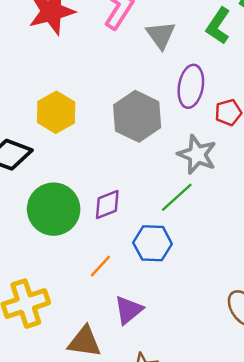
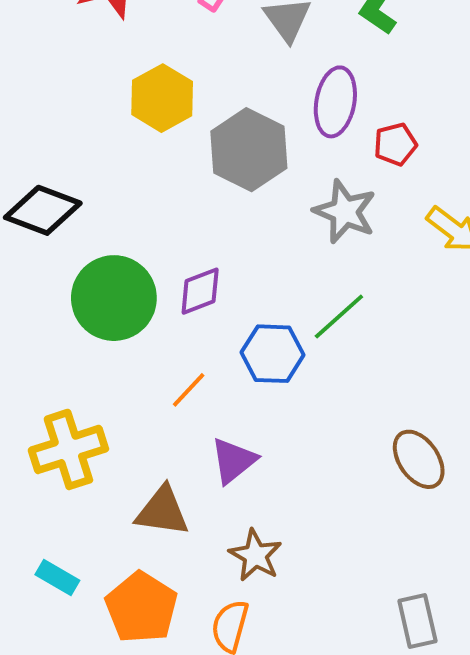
yellow hexagon: (56, 112) -> (162, 98), moved
green line: (177, 197) -> (339, 316), moved

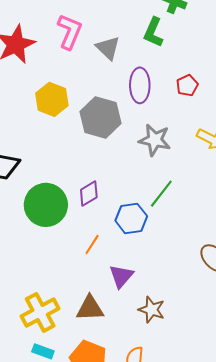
red pentagon: (395, 144) -> (187, 86), moved
yellow cross: (68, 449) -> (40, 312), moved
brown star: (255, 555) -> (152, 310), moved

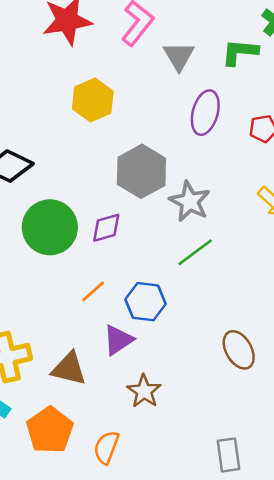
green L-shape: (153, 32) -> (240, 52), turned 56
gray hexagon: (100, 117) -> (141, 171), moved
gray star: (155, 140) -> (190, 201), moved
blue hexagon: (131, 218) -> (146, 302), moved

